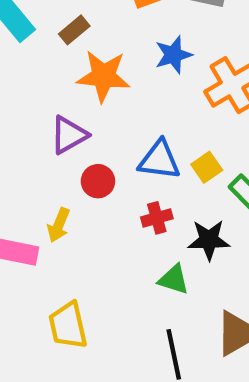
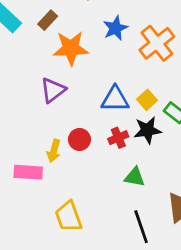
red circle: (98, 181) -> (79, 139), moved
black star: (209, 240) -> (147, 130), moved

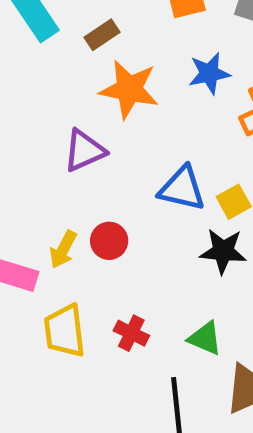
red cross: (118, 138) -> (131, 333), moved, turned 36
green triangle: (135, 177) -> (205, 338), moved
yellow trapezoid: (69, 216) -> (65, 331), moved

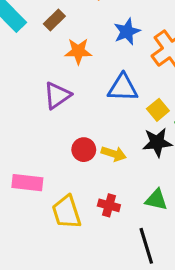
orange star: (129, 89) -> (78, 51), size x0.7
blue triangle: (182, 189) -> (123, 88), moved
yellow arrow: (63, 250) -> (114, 154), moved, turned -90

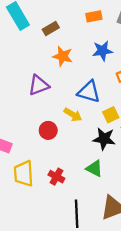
yellow arrow: (114, 154) -> (73, 115), moved
green triangle: (156, 200) -> (94, 168), moved

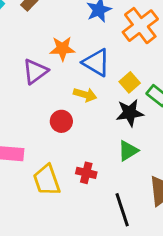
orange star: (63, 56) -> (62, 49), moved
blue triangle: (89, 92) -> (96, 62), turned 30
green triangle: (94, 168) -> (128, 151), turned -42

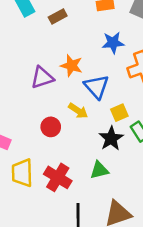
black star: (130, 113) -> (111, 138), turned 30
red cross: (86, 173) -> (58, 177), size x1.5

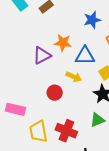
blue triangle: (96, 87) -> (85, 56), turned -40

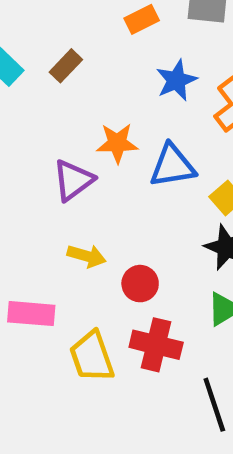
yellow arrow: (74, 77) -> (87, 256), moved
red circle: (55, 93) -> (140, 284), moved

